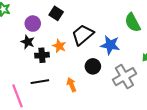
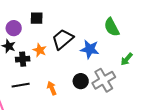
black square: (56, 13) -> (37, 18), turned -32
black circle: (93, 66) -> (81, 81), moved

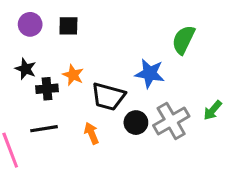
green semicircle: (112, 27) -> (183, 40), turned 54
purple circle: (14, 28) -> (30, 24), moved
black trapezoid: (63, 39) -> (108, 96), moved, turned -125
green arrow: (127, 59) -> (213, 110), moved

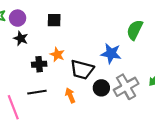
purple circle: (30, 24) -> (18, 18), moved
black star: (26, 69) -> (21, 38), moved

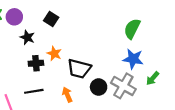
black square: (54, 20) -> (51, 19), turned 32
black star: (21, 38) -> (27, 37), moved
blue star: (111, 53) -> (133, 59), moved
gray cross: (126, 87) -> (123, 86), turned -30

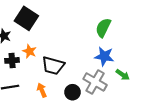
black square: (51, 19) -> (26, 18), size x1.6
green arrow: (153, 78) -> (123, 75), turned -96
black circle: (99, 87) -> (73, 92), moved

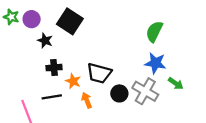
orange star: (30, 51) -> (73, 81), moved
black circle: (73, 92) -> (119, 93), moved

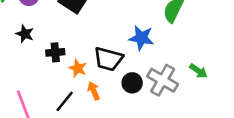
black star: (45, 41) -> (25, 34), moved
blue star: (155, 63) -> (141, 38), moved
black line: (52, 97) -> (65, 101), moved, turned -42

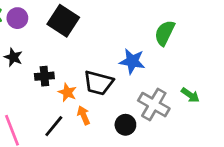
black circle: (132, 83) -> (125, 125), moved

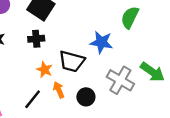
black cross: (44, 76) -> (36, 39), moved
green arrow: (190, 95) -> (152, 72), size x1.5
black circle: (125, 125) -> (86, 97), moved

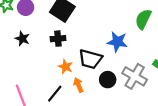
black circle: (86, 97) -> (108, 80), moved

